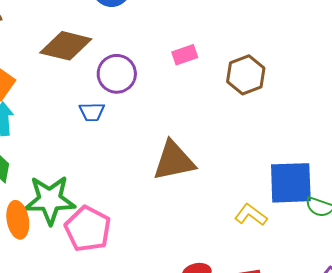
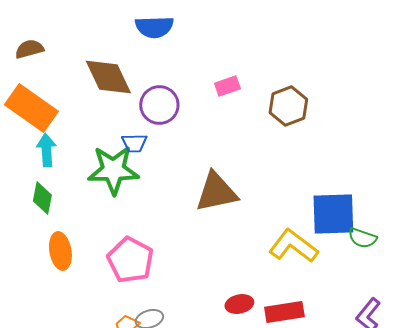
brown diamond: (66, 46) -> (108, 77), turned 51
green star: (50, 200) -> (113, 170), moved
yellow L-shape: (251, 215) -> (293, 246), size x1.5

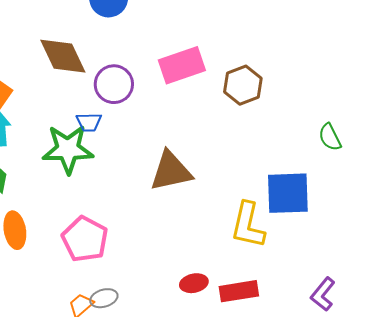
pink rectangle: (227, 86) -> (182, 65), size x1.8
green semicircle: (362, 238) -> (330, 137), moved, turned 44
yellow L-shape: (293, 246) -> (248, 225), turned -114

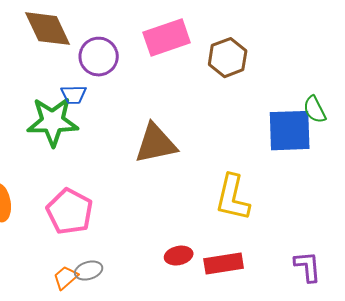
blue square: (288, 193) -> (290, 131), moved
purple L-shape: (323, 294) -> (308, 267), turned 136

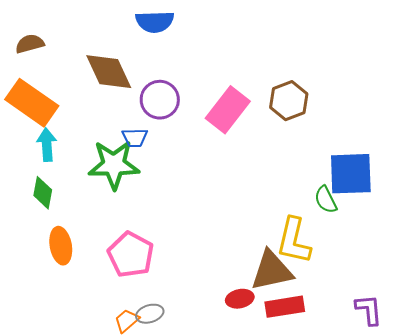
pink rectangle: (167, 38) -> (228, 110), moved, turned -33
green semicircle: (315, 110) -> (326, 200), moved
brown triangle: (156, 144) -> (272, 271), moved

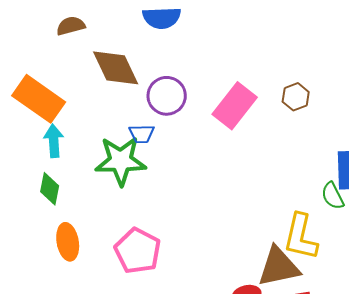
brown semicircle: (30, 44) -> (71, 26), moved
brown hexagon: (289, 101) -> (296, 97), size x0.7

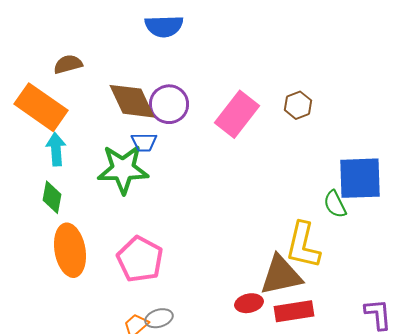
brown semicircle: (71, 26) -> (68, 64), moved
brown diamond: (116, 68) -> (132, 101), moved
orange ellipse: (68, 242) -> (70, 250), size x1.4

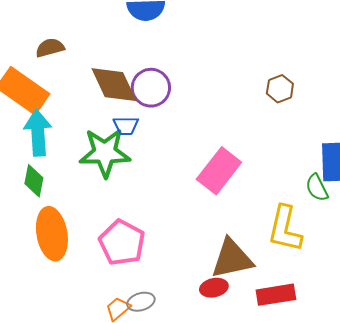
pink rectangle: (237, 114) -> (219, 171), moved
cyan arrow: (56, 149) -> (38, 133), size x1.4
brown triangle: (281, 275) -> (232, 259), moved
red ellipse: (249, 303) -> (214, 288), moved

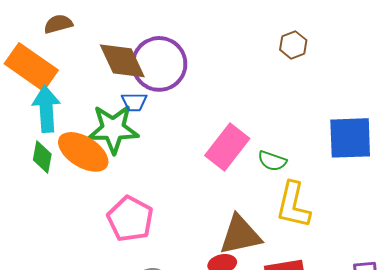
purple circle: (151, 88) -> (159, 64), size x1.4
brown hexagon: (280, 89) -> (293, 45), moved
green semicircle: (317, 188) -> (272, 161), moved, turned -44
orange ellipse: (52, 234) -> (83, 152), moved, turned -48

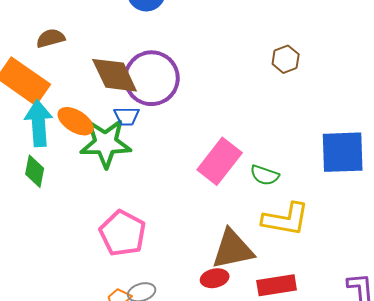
orange ellipse: (83, 152) -> (76, 121), moved, size x0.7
yellow L-shape: (293, 205) -> (286, 219), turned -93

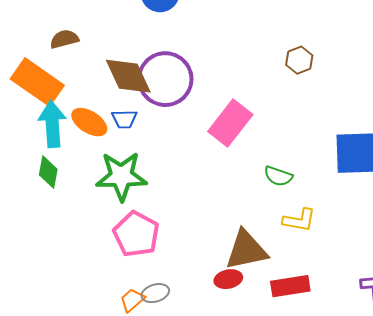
blue trapezoid: (127, 116) -> (124, 119), moved
green star: (106, 143) -> (121, 176), moved
pink rectangle: (220, 161) -> (230, 123), moved
yellow L-shape: (286, 219) -> (299, 220), size x0.7

